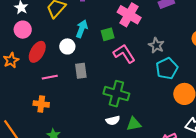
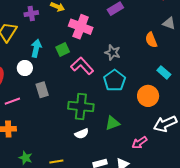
cyan pentagon: (167, 69) -> (115, 80), moved
green triangle: (134, 124) -> (113, 123), moved

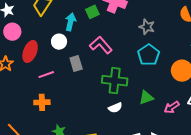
green square: (63, 49) -> (92, 12), moved
pink L-shape: (82, 66) -> (101, 45), moved
pink arrow: (140, 143) -> (172, 107), moved

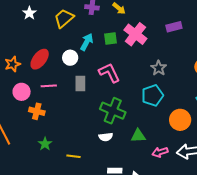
pink circle: (12, 32) -> (22, 92), moved

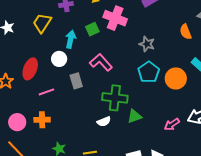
pink circle: (22, 92) -> (17, 122), moved
orange circle: (180, 120) -> (176, 78), moved
green triangle: (138, 136) -> (134, 116), moved
white semicircle: (106, 137) -> (104, 122), moved

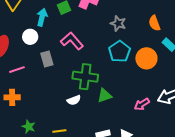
orange semicircle: (186, 32) -> (154, 23), moved

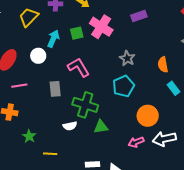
orange circle: (146, 58) -> (148, 116), moved
gray rectangle: (47, 59) -> (55, 89), moved
green star: (29, 127) -> (29, 136), moved

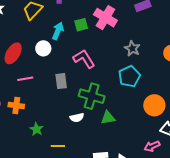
pink arrow: (136, 142) -> (152, 146), moved

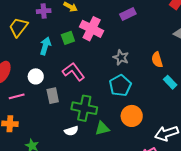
white circle: (43, 48) -> (36, 76), moved
orange circle: (154, 105) -> (132, 116), moved

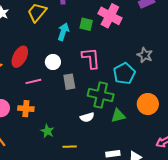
green square: (68, 38) -> (86, 24), turned 32
gray star: (121, 57) -> (145, 55), moved
pink L-shape: (74, 72) -> (91, 58), turned 30
cyan pentagon: (120, 85) -> (124, 74), moved

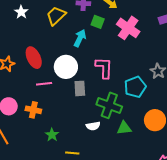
green square: (86, 24) -> (98, 22), moved
red ellipse: (20, 57) -> (34, 58), turned -60
white circle: (53, 62) -> (66, 67), size x1.5

